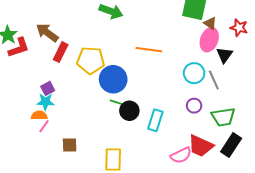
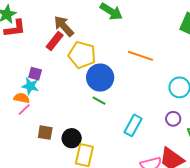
brown arrow: (47, 33) -> (64, 26), moved
purple square: (48, 88) -> (35, 74), turned 32
black circle: (129, 111) -> (72, 138), moved

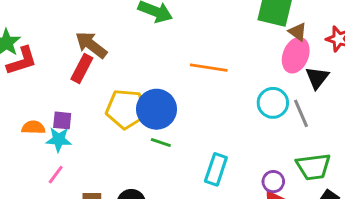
yellow pentagon: (82, 55) -> (126, 109), moved
orange semicircle: (22, 98) -> (33, 127), moved
purple circle: (173, 119) -> (273, 182), moved

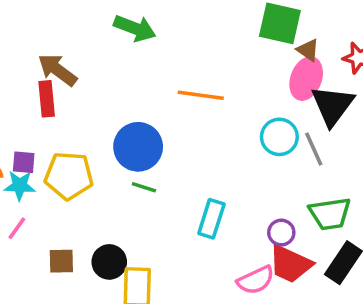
red rectangle: (82, 69) -> (47, 99), turned -32
black triangle: (317, 78) -> (333, 105), size x1.5
yellow pentagon: (126, 109) -> (69, 176), moved

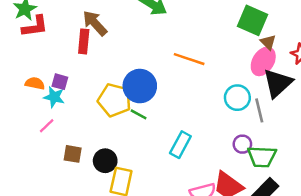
yellow pentagon: (69, 176) -> (114, 100), moved
purple circle: (281, 233) -> (242, 144), moved

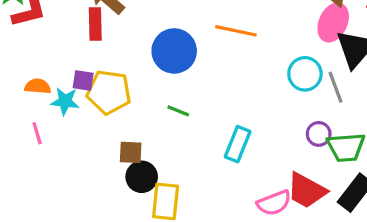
purple square: (60, 82) -> (83, 80), moved
blue circle: (140, 86) -> (174, 51), moved
yellow pentagon: (114, 100) -> (109, 92), moved
pink line: (47, 126) -> (37, 133), moved, turned -56
brown square: (73, 154) -> (131, 152), moved

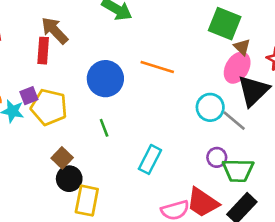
purple square: (83, 80) -> (29, 96), turned -36
gray line: (336, 87) -> (234, 121), turned -35
green line: (178, 111) -> (104, 128), turned 42
brown square: (131, 152) -> (62, 158), turned 36

